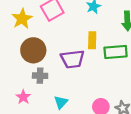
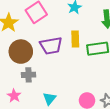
purple trapezoid: (73, 59) -> (51, 46), moved

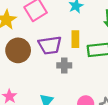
gray cross: (29, 75) -> (64, 65), moved

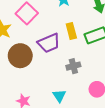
gray cross: (64, 65) -> (73, 66), moved

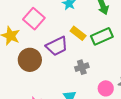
yellow rectangle: (71, 31) -> (78, 33), turned -35

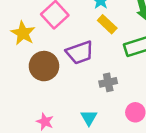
yellow rectangle: (78, 33) -> (107, 24), moved

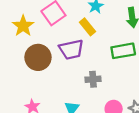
yellow rectangle: (107, 24) -> (88, 27), moved

